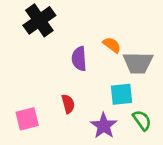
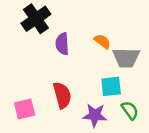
purple semicircle: (79, 59) -> (62, 44), moved
red semicircle: (68, 104) -> (62, 95), size x1.5
purple star: (104, 126) -> (95, 115), turned -30

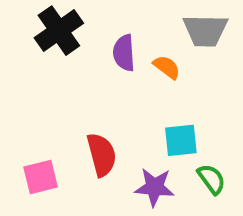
purple semicircle: (62, 44) -> (124, 53), moved
gray trapezoid: (126, 58) -> (205, 31), moved

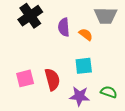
cyan square: (181, 140) -> (84, 66), moved
pink square: (41, 177) -> (25, 78), moved
green semicircle: (211, 179) -> (109, 92), turned -35

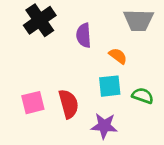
orange semicircle: (86, 34) -> (118, 56), moved
green semicircle: (109, 92) -> (143, 96), moved

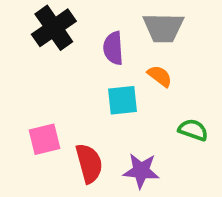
gray trapezoid: (139, 20) -> (163, 28), moved
cyan square: (110, 86) -> (123, 100), moved
red semicircle: (69, 104) -> (89, 163), moved

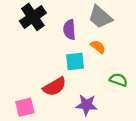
gray trapezoid: (163, 28) -> (100, 17), turned 40
pink square: (45, 139) -> (25, 107), moved
red semicircle: (89, 163) -> (55, 87), moved, turned 75

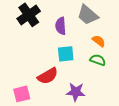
orange semicircle: (98, 47) -> (99, 41), moved
green semicircle: (118, 80) -> (98, 60), moved

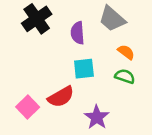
purple star: (76, 92) -> (97, 117), turned 30
pink square: (22, 94) -> (28, 107), moved, turned -30

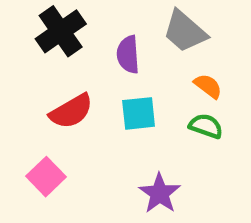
red semicircle: (61, 97) -> (71, 111), moved

